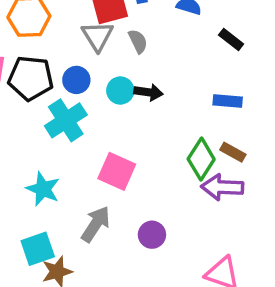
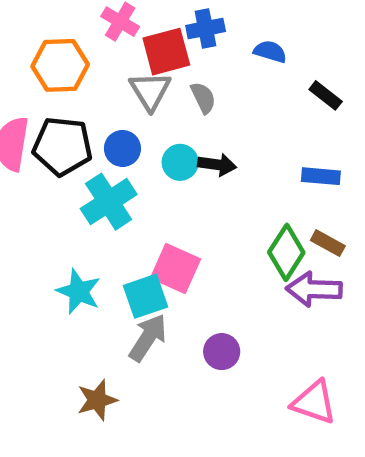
cyan square: (38, 249) -> (146, 296), moved

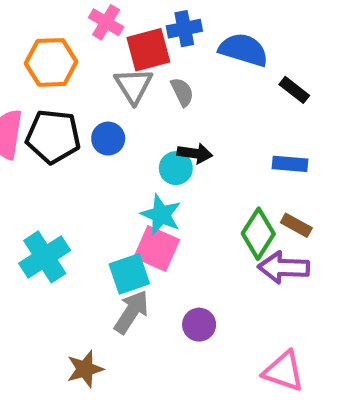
blue semicircle: (270, 52) -> (243, 50), size x1.6
cyan circle: (180, 162) -> (176, 168), moved
cyan cross: (109, 202) -> (45, 257), moved
cyan star: (79, 292) -> (161, 215), moved

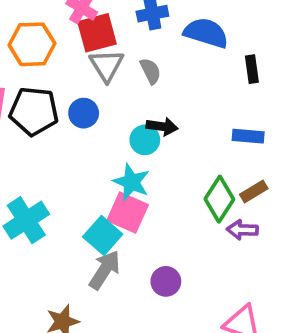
red square: (148, 50) -> (97, 33), moved
black rectangle: (294, 90) -> (252, 69), turned 44
brown rectangle: (296, 225) -> (254, 192), turned -60
purple arrow: (284, 268) -> (242, 230), size x0.7
cyan square: (129, 274) -> (103, 235), turned -30

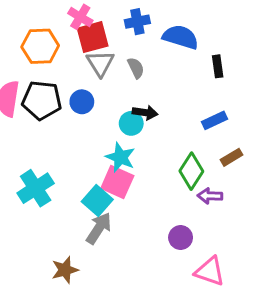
blue rectangle: (248, 136) -> (214, 120), turned -30
brown rectangle: (254, 192) -> (231, 157), moved
purple circle: (166, 281) -> (181, 238), moved

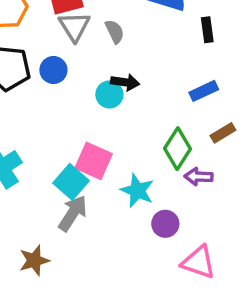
cyan star: (120, 157) -> (137, 191), moved

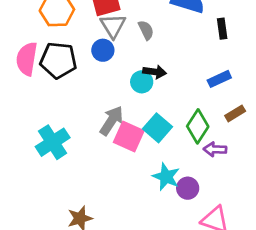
blue circle: (53, 70) -> (103, 50), moved
cyan square: (71, 182) -> (157, 128), moved
cyan star: (137, 191) -> (166, 177), moved
gray arrow: (73, 213) -> (112, 121), moved

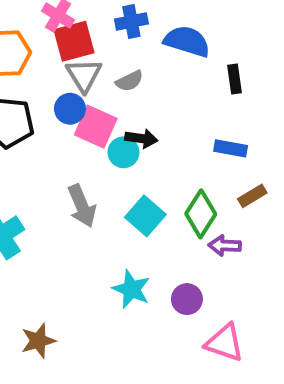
gray semicircle: (146, 30) -> (129, 81), turned 90
blue rectangle: (219, 79) -> (231, 148), turned 35
gray arrow: (112, 121) -> (82, 206), turned 124
pink square: (129, 136) -> (96, 127), moved
cyan star: (166, 177) -> (131, 289), moved

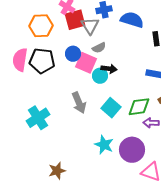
gray triangle: (84, 75) -> (90, 26), moved
gray semicircle: (129, 81) -> (99, 48), moved
green diamond: (201, 214) -> (139, 107), turned 50
purple circle: (187, 299) -> (132, 150), size x1.6

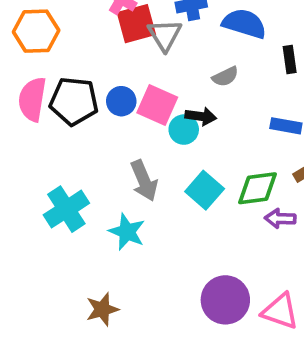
orange hexagon: (41, 26) -> (36, 31), moved
gray semicircle: (99, 48) -> (225, 77), moved
blue circle: (73, 54) -> (121, 101), moved
cyan star: (104, 145) -> (127, 232), moved
purple circle: (132, 150) -> (225, 300), moved

